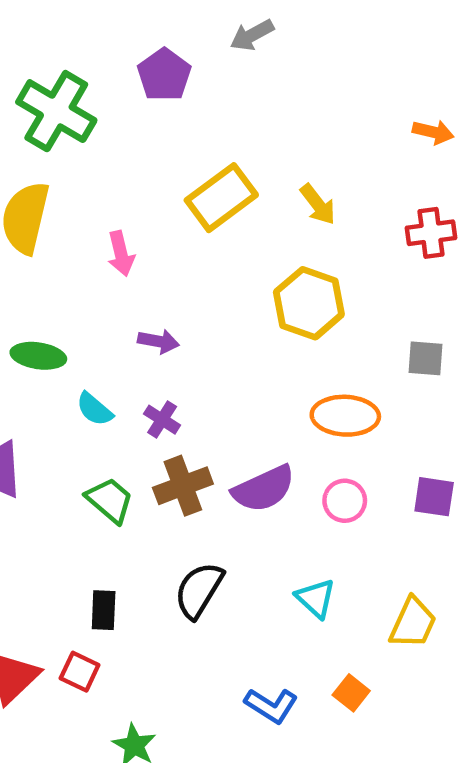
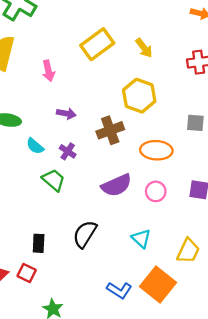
brown cross: (183, 486) -> (110, 130), moved
green trapezoid: (110, 500) -> (54, 180), moved
orange square: (351, 693) -> (158, 284), size x2.0

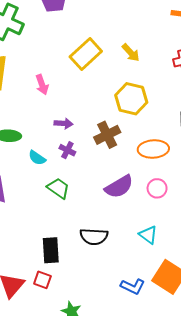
purple cross: (68, 151) -> (67, 150), moved
black semicircle: (85, 234) -> (94, 237), turned -112
black rectangle: (39, 243) -> (51, 250), size x1.4

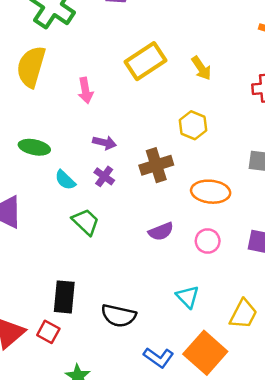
yellow hexagon: (131, 99) -> (193, 125), size x0.7
purple semicircle: (119, 187) -> (161, 231), size x0.7
black semicircle: (94, 237) -> (119, 316), moved

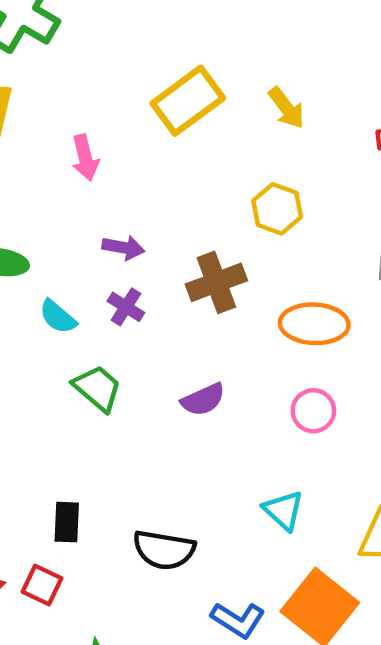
purple semicircle: (161, 231) -> (203, 400), moved
black rectangle: (64, 297) -> (67, 522), size x0.7

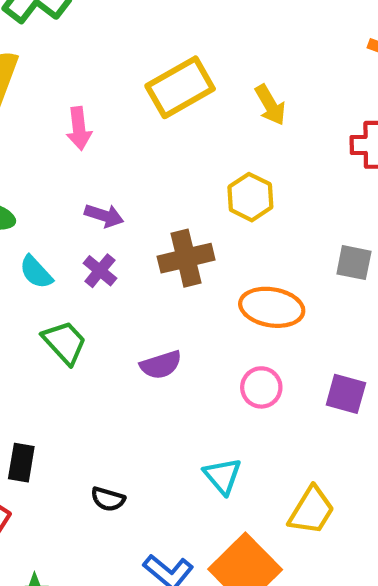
black semicircle: (164, 550) -> (108, 499), size x0.6

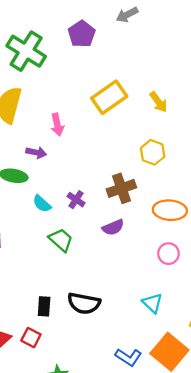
purple arrow: (104, 216) -> (36, 152), moved
purple semicircle: (161, 365) -> (113, 227), moved
black semicircle: (108, 499) -> (84, 303), moved, size x1.8

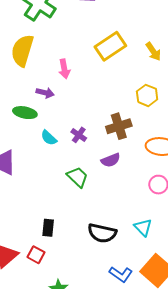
green trapezoid: (61, 240) -> (77, 177), moved
black semicircle: (84, 303) -> (102, 233), moved

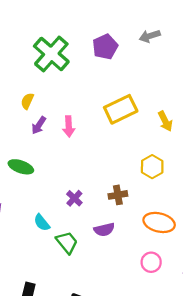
yellow semicircle: (22, 51) -> (27, 101), size x0.5
purple arrow: (45, 93) -> (39, 125), moved, turned 102
brown cross: (119, 126) -> (118, 195), size x0.7
cyan semicircle: (49, 138) -> (42, 223), moved

